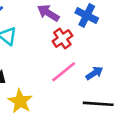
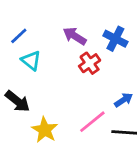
pink line: (64, 72) -> (92, 122), moved

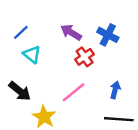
blue arrow: (124, 100) -> (115, 90), turned -42
pink line: (92, 122) -> (74, 92), moved

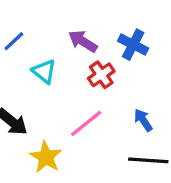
cyan triangle: (32, 54) -> (44, 71), moved
blue arrow: (115, 90) -> (143, 120), turned -49

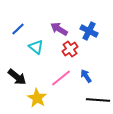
blue arrow: (143, 120) -> (86, 76), moved

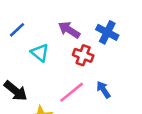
red cross: (70, 49) -> (83, 55), turned -35

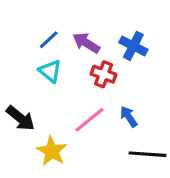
blue line: (17, 30) -> (49, 40), moved

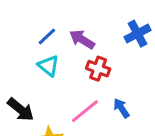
blue cross: (133, 46) -> (138, 34), moved, turned 35

